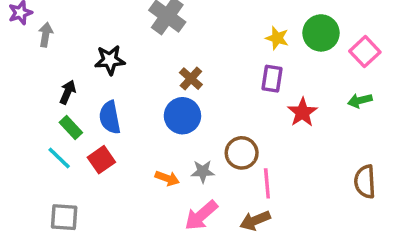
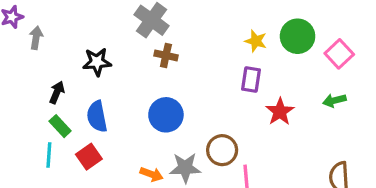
brown cross: (191, 79) -> (166, 55), moved, turned -30
cyan line: (59, 158) -> (49, 155), turned 50
gray star: (203, 171) -> (185, 168), size x1.4

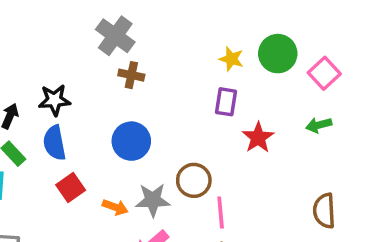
black star: (97, 62) -> (55, 100), moved
red square: (89, 157) -> (71, 188), moved

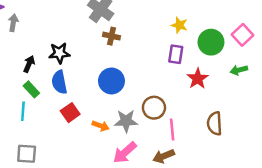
green circle: (278, 54) -> (211, 42), moved
brown semicircle: (324, 211) -> (215, 123), moved

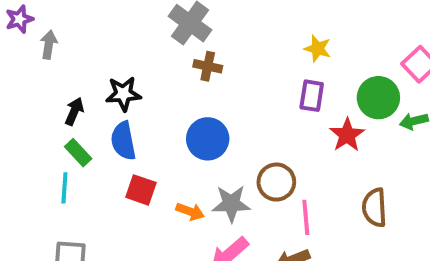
green circle: (211, 42) -> (378, 98), moved
red square: (70, 113) -> (141, 190), turned -36

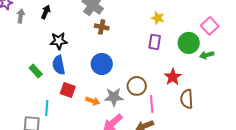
black arrow: (74, 111) -> (46, 12), moved
red star: (347, 135) -> (173, 77), moved
cyan line: (64, 188) -> (47, 108), moved

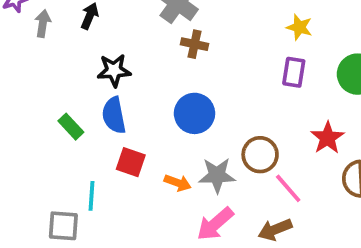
pink line: (152, 104) -> (288, 188), turned -36

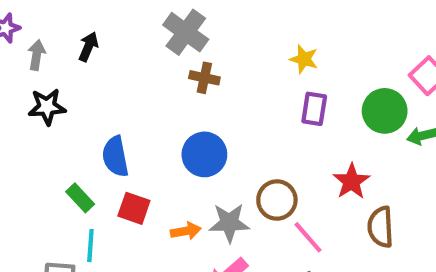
yellow star: (299, 27) -> (304, 59), moved
black star: (114, 70) -> (47, 107), moved
green rectangle: (71, 127) -> (80, 198), moved
orange arrow: (178, 183) -> (186, 231), turned -30

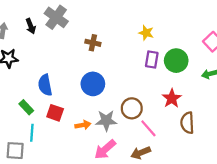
gray cross: (186, 32) -> (56, 17), moved
black arrow: (88, 47) -> (31, 26), turned 136
green circle: (385, 111) -> (176, 61), moved

